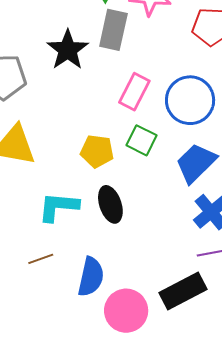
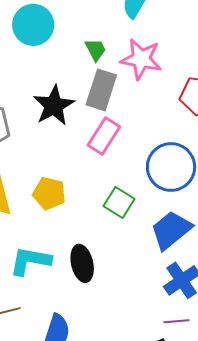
pink rectangle: (134, 92) -> (104, 136), moved
yellow pentagon: (97, 151) -> (49, 193), moved

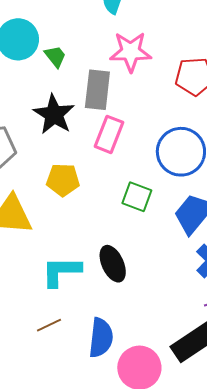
green trapezoid: (95, 50) -> (55, 56), moved
yellow pentagon: (49, 193) -> (63, 180), moved

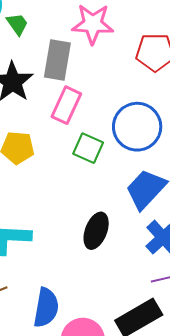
green square: (137, 197) -> (88, 148), moved
black ellipse: (113, 264) -> (96, 231), moved, turned 42

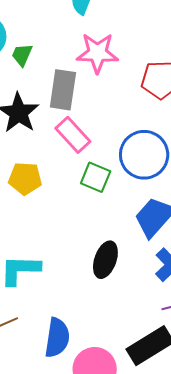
green trapezoid: (17, 24) -> (22, 55), turned -120
pink rectangle: (66, 105) -> (73, 135), turned -66

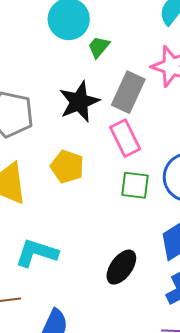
green square: (96, 177) -> (135, 185), turned -32

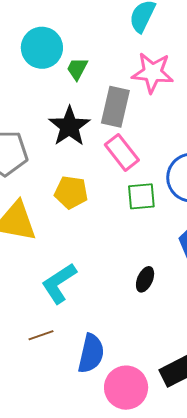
cyan L-shape: (37, 253) -> (59, 283), turned -39
black ellipse: (121, 267) -> (145, 279), size x0.7

